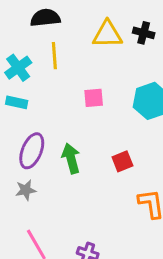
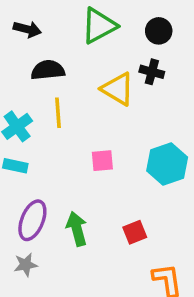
black cross: (144, 33) -> (152, 72), moved
yellow triangle: (107, 34) -> (118, 89), turned 32

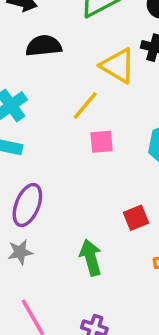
yellow line: (58, 113) -> (85, 106), moved, turned 44
green arrow: (77, 229) -> (91, 257), moved

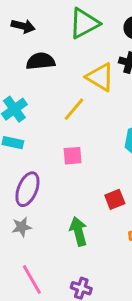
pink square: (102, 142) -> (73, 156), moved

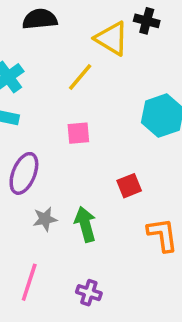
gray star: (22, 227) -> (45, 219), moved
pink line: (32, 279) -> (29, 282), turned 48

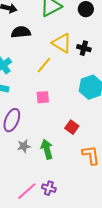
black cross: (147, 21) -> (84, 48), moved
red square: (129, 186) -> (72, 127), turned -32
pink line: (29, 282) -> (27, 191), moved, turned 30

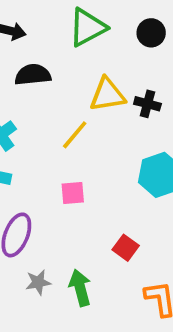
yellow triangle: (62, 43) -> (107, 95), turned -40

